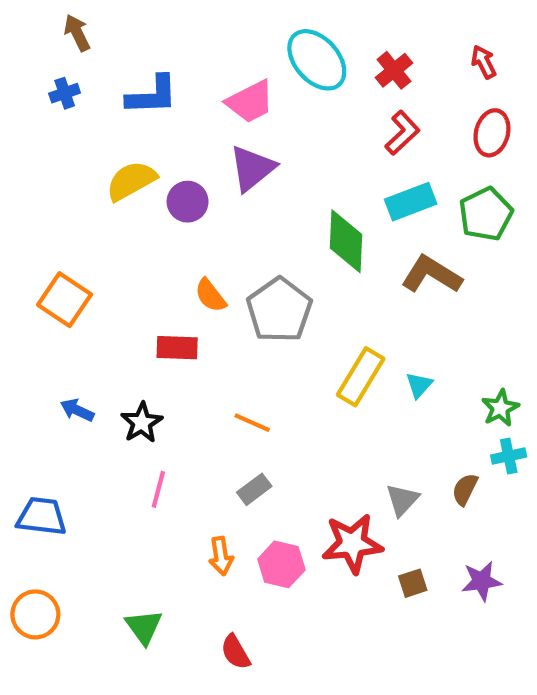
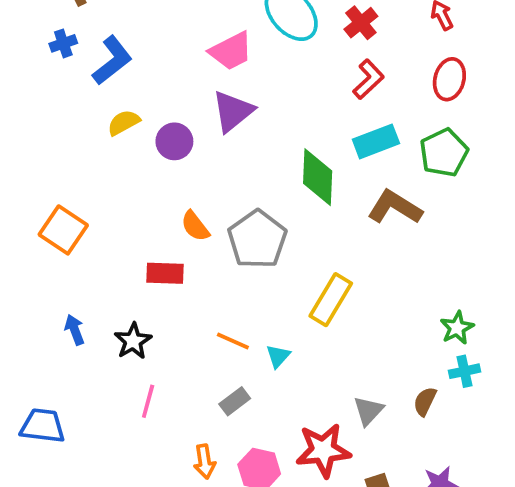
blue L-shape: (152, 95) -> (112, 60), moved, turned -36
yellow semicircle: (131, 181) -> (124, 123), size x0.7
cyan triangle: (419, 385) -> (278, 356), moved
blue arrow: (77, 410) -> (75, 330), turned 44

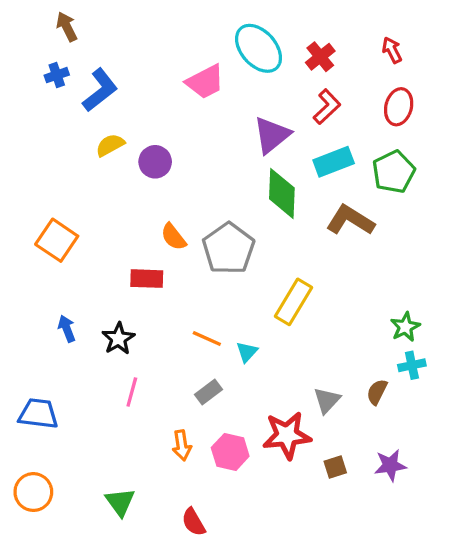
purple triangle: (233, 111) -> (272, 135), moved

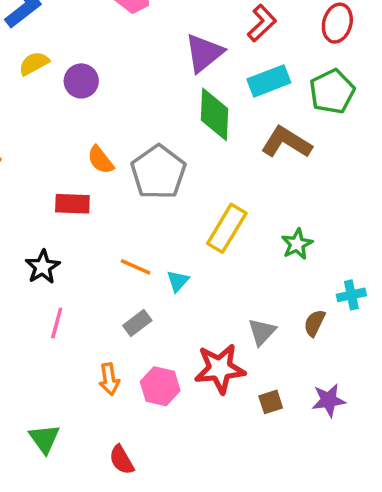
green star: (405, 327) -> (297, 244), moved

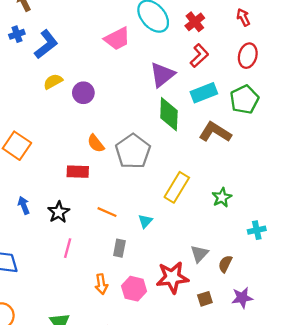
orange line: (136, 267) -> (107, 212), moved
gray rectangle: (137, 323) -> (119, 248), turned -42
brown semicircle: (314, 323) -> (225, 264), moved

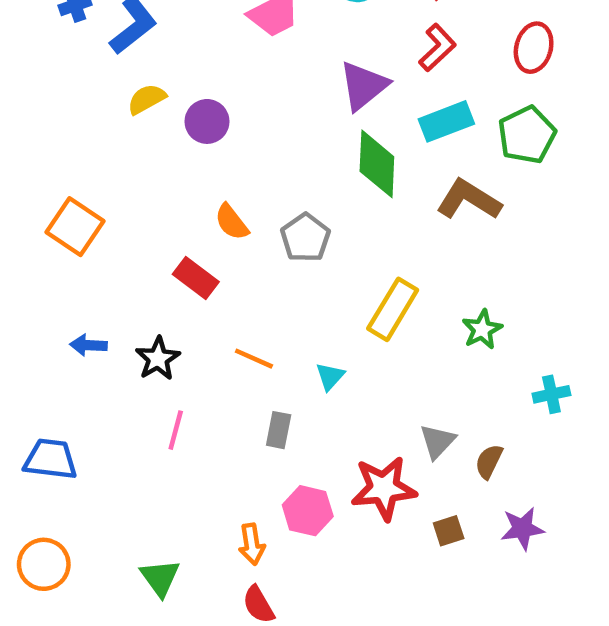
gray pentagon: (133, 151) -> (305, 238), size x0.7
red rectangle: (78, 172) -> (196, 278), turned 35
blue arrow: (24, 205) -> (88, 345), turned -66
orange arrow: (101, 284) -> (252, 544), moved

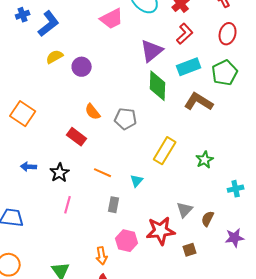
gray pentagon: (305, 238) -> (126, 119), turned -30
purple star: (522, 529) -> (235, 238), moved

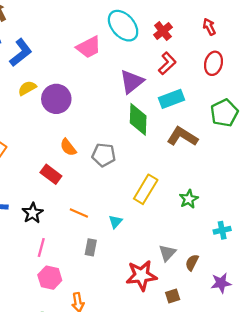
purple circle: (82, 67) -> (56, 99), size x1.4
green pentagon: (225, 73) -> (224, 113), moved
pink hexagon: (127, 241) -> (50, 278), moved

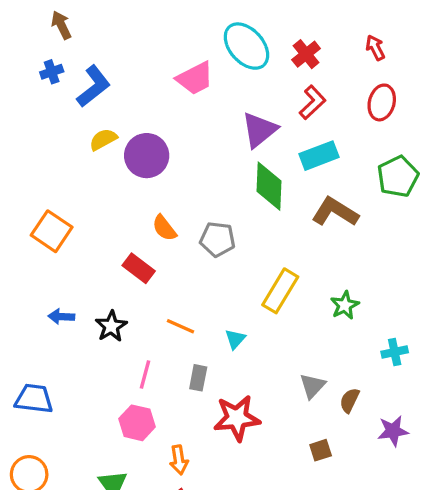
pink line: (41, 247) -> (145, 375), moved
red star: (141, 275) -> (237, 418), moved

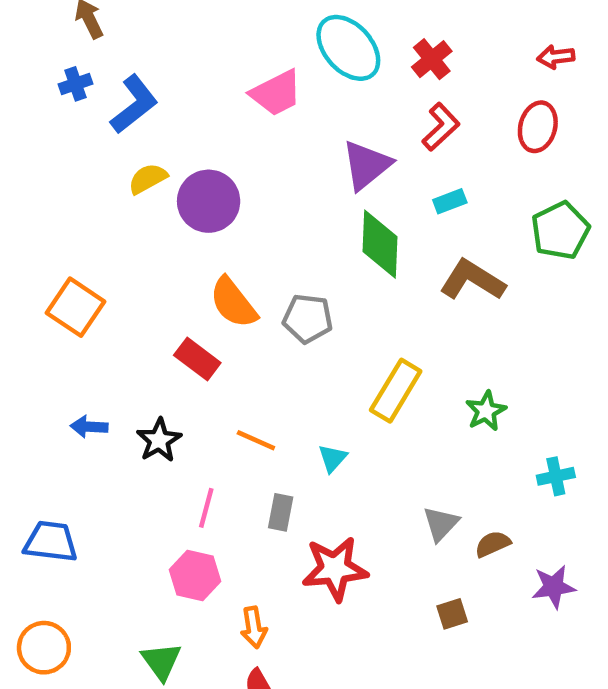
red arrow: (375, 48) -> (556, 57), moved, turned -70
cyan rectangle: (319, 156) -> (450, 201), size x0.6
orange semicircle: (164, 228) -> (233, 303), size x1.4
brown semicircle: (350, 400) -> (493, 544), turned 40

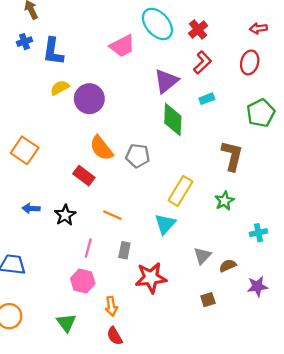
blue L-shape: (134, 104) -> (53, 51), turned 136
brown L-shape: (472, 280) -> (232, 156), moved, turned 72
cyan triangle: (333, 458) -> (165, 224), moved, size x1.5

